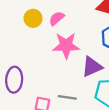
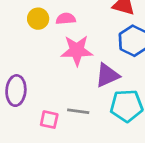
pink semicircle: (57, 18) -> (66, 19), turned 35

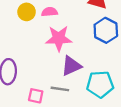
purple triangle: (107, 75) -> (71, 66), moved

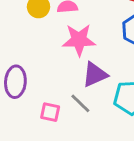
gray line: (60, 89) -> (80, 103), turned 36

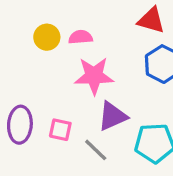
pink square: (50, 112) -> (60, 130), moved

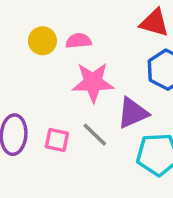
purple triangle: (112, 116) -> (133, 113), moved
gray line: (96, 150) -> (95, 135), moved

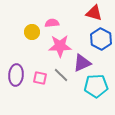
yellow circle: (42, 41) -> (32, 32), moved

